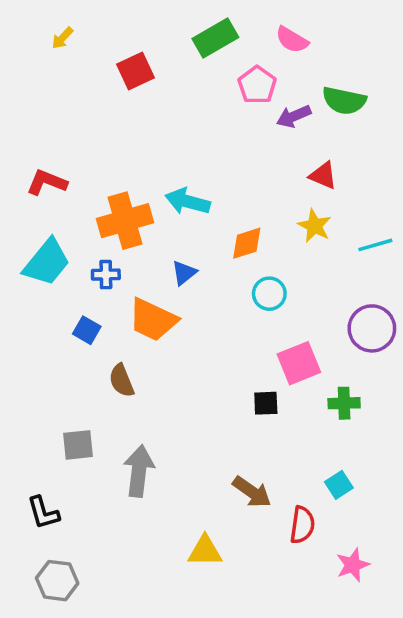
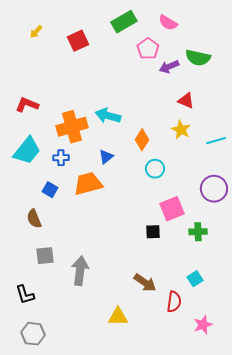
yellow arrow: (62, 38) -> (36, 32), moved
orange diamond: (247, 243) -> (142, 140), turned -40
orange trapezoid: (153, 320) -> (88, 184), turned 140
brown semicircle: (121, 381) -> (34, 219), moved

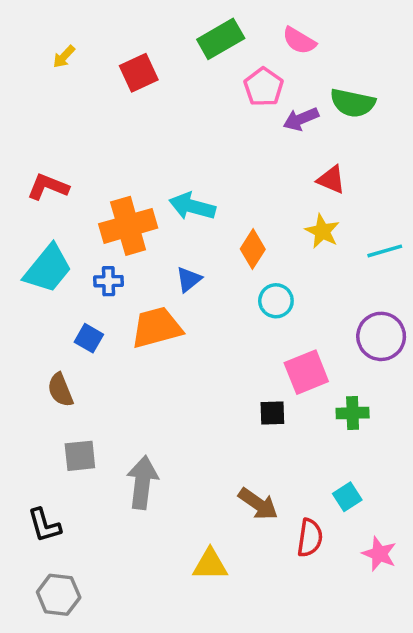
pink star: (203, 325) -> (379, 554), moved, turned -30

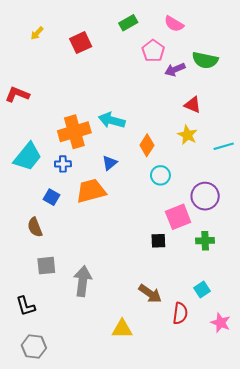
green rectangle: (221, 39) -> (128, 23), size x0.7
red L-shape: (48, 187) -> (17, 94), moved
purple circle: (381, 336) -> (205, 196), moved

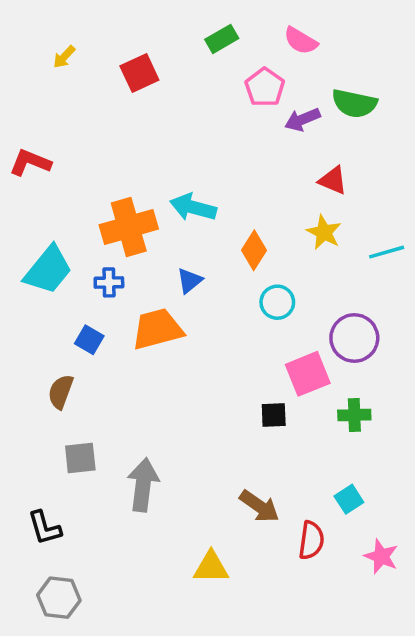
brown semicircle: (35, 227) -> (61, 392), turned 42

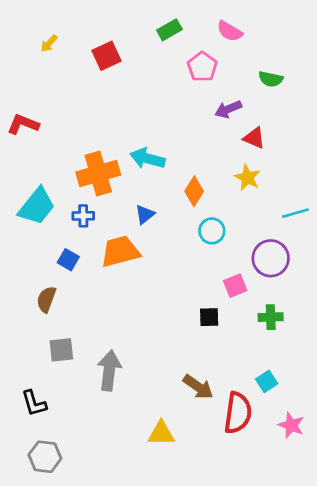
green semicircle: (354, 103) -> (271, 79), size x0.7
purple arrow: (302, 120) -> (228, 109), moved
cyan line: (387, 252) -> (295, 213), moved
pink square: (308, 374) -> (235, 286), size x0.7
red semicircle: (311, 540) -> (238, 413), size x1.4

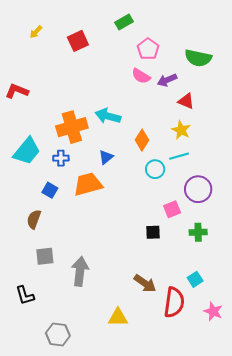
pink semicircle: (230, 31) -> (141, 76), moved
green semicircle: (271, 79) -> (198, 58), size x1.5
cyan line: (295, 213) -> (179, 156), moved
gray hexagon: (45, 457) -> (58, 334), moved

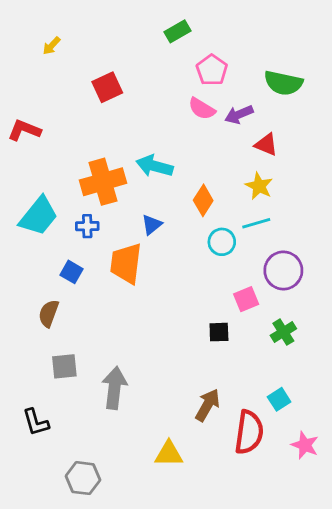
red square: (78, 41) -> (107, 87), moved
orange trapezoid: (88, 184) -> (126, 263), turned -68
green cross: (198, 232) -> (283, 332), turned -30
brown arrow: (145, 283) -> (207, 405), turned -95

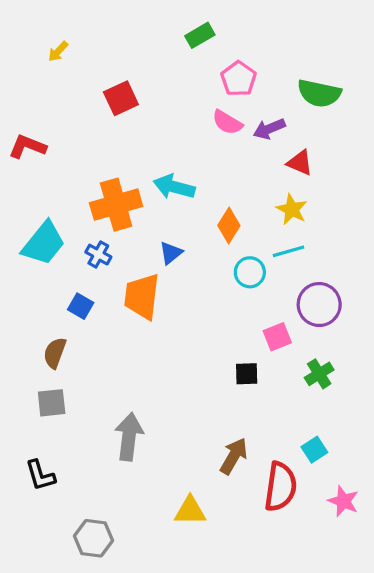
blue cross: (87, 226) -> (98, 255), turned 30
gray square: (64, 366) -> (52, 403), moved

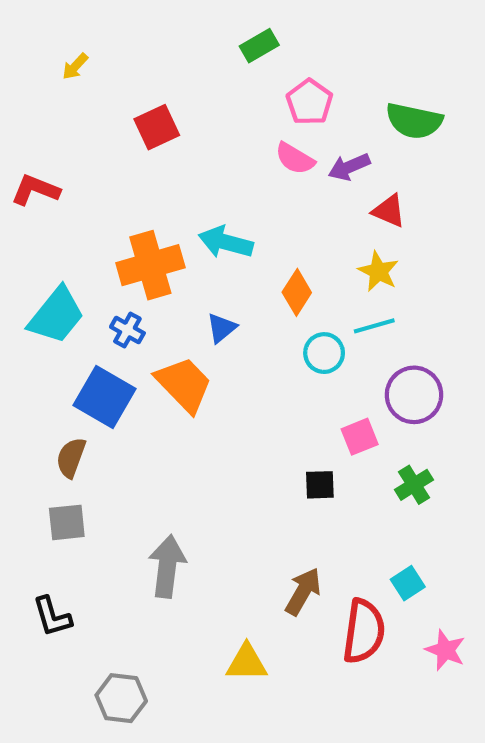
orange trapezoid: (142, 296) -> (184, 384), turned 129
blue square: (81, 306) -> (104, 397), size x1.8

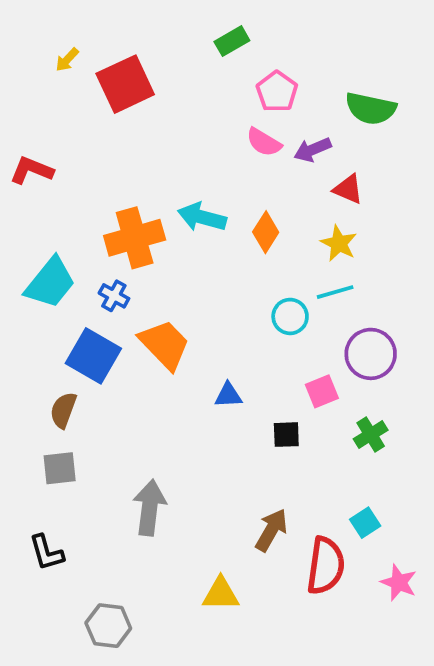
red square: (157, 127) -> (125, 84), moved, size x1.4
orange diamond: (297, 292) -> (266, 232), moved
blue triangle: (222, 328) -> (228, 395), moved, turned 36

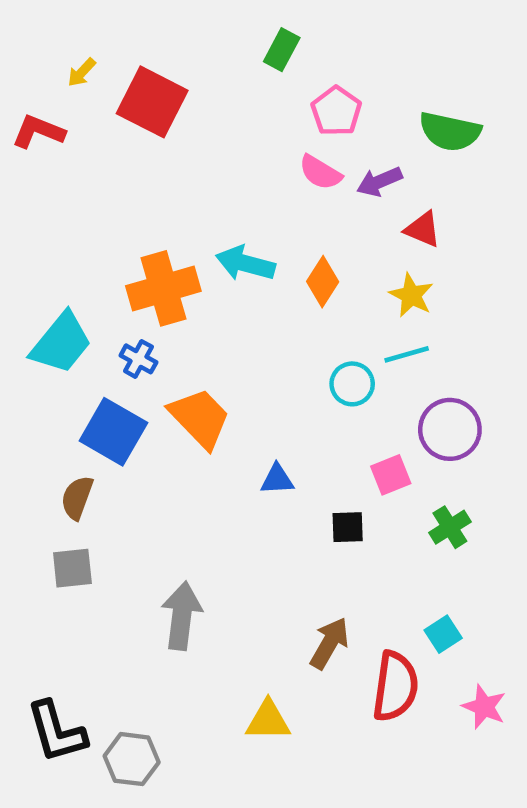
green rectangle: (232, 41) -> (282, 50), turned -32
red square: (125, 84) -> (152, 102), turned -38
red L-shape: (31, 170) -> (38, 132), moved
black L-shape: (46, 553) -> (57, 732), moved, size x1.4

